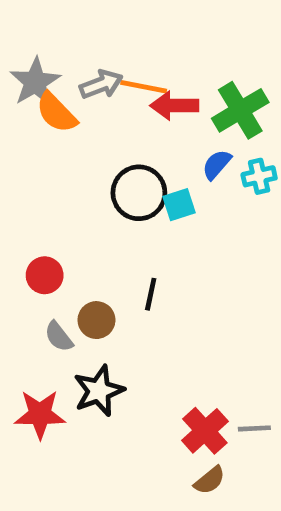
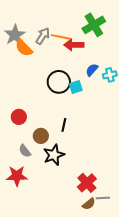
gray arrow: (101, 84) -> (43, 36), turned -36
green cross: (240, 110) -> (94, 25), moved
gray semicircle: (59, 337) -> (25, 151), moved
black star: (99, 391) -> (54, 155), moved
gray line: (254, 428) -> (103, 198), moved

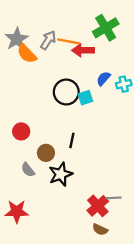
red star: (17, 176) -> (17, 211), moved
gray line: (103, 198) -> (114, 198), moved
brown semicircle: (89, 204) -> (100, 229), turned 64

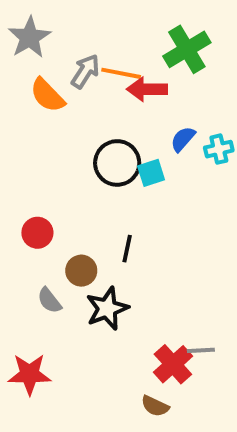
gray star: (17, 39) -> (29, 37), moved
brown semicircle: (100, 229) -> (155, 406), moved

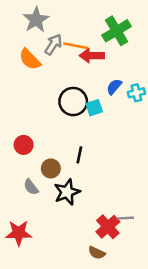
gray star: (29, 37) -> (36, 20), moved

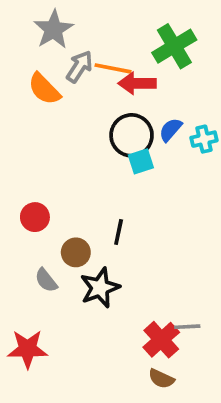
black circle: (73, 102) -> (132, 135), moved
brown semicircle: (97, 253) -> (161, 379), moved

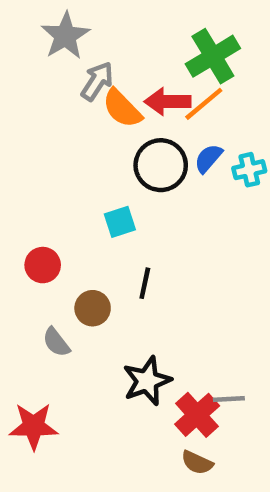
orange line: (113, 68) -> (204, 104), moved, turned -51
orange semicircle: (44, 89) -> (122, 108), moved
cyan square: (141, 161) -> (120, 222), moved
black star: (100, 288) -> (147, 381), moved

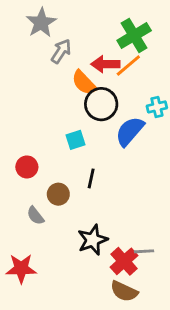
orange semicircle: (122, 108) -> (84, 83), moved
blue semicircle: (208, 158) -> (130, 131), moved, size x1.6
brown semicircle: (197, 463) -> (124, 291), size x1.4

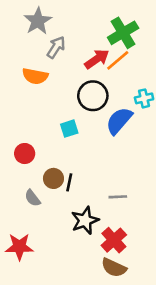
red arrow: (105, 64) -> (97, 59), turned 145
orange semicircle: (84, 83) -> (35, 76), moved, turned -35
black line: (91, 178) -> (69, 182), moved
gray line: (144, 251) -> (118, 197), moved

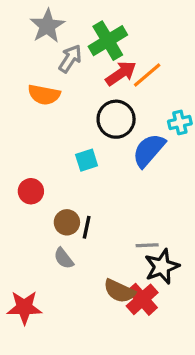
green cross: (123, 33) -> (108, 41), moved
gray semicircle: (32, 198) -> (64, 258), moved
black star: (85, 220) -> (162, 267), moved
brown semicircle: (114, 268) -> (119, 291), moved

